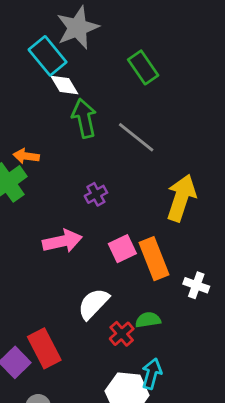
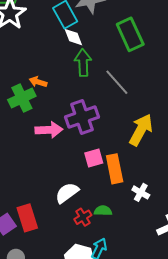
green rectangle: (143, 67) -> (130, 34), size x1.4
purple cross: (96, 194) -> (82, 117), size x2.0
pink arrow: (62, 241) -> (49, 130), moved

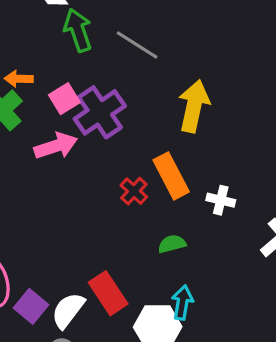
pink square: (94, 158) -> (64, 99), moved
white semicircle: (67, 193) -> (68, 310), moved
red cross: (83, 217) -> (134, 191), moved
red rectangle: (27, 218) -> (108, 293), moved

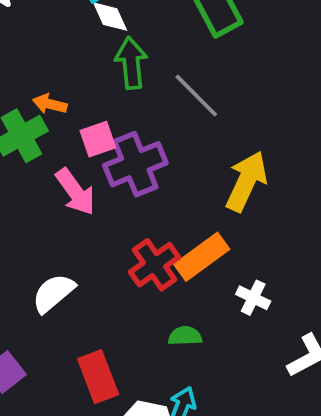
pink arrow: (56, 146) -> (75, 192), turned 60
orange rectangle: (171, 176) -> (202, 257), turned 69
red cross: (134, 191) -> (155, 265), size x1.5
white semicircle: (68, 310) -> (53, 293), moved

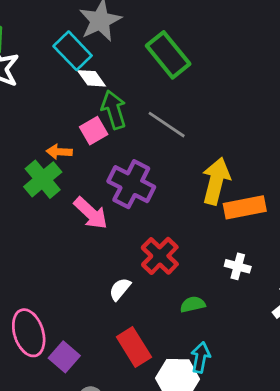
pink square: (98, 139) -> (94, 131), moved
purple cross: (135, 164) -> (131, 184), turned -30
orange rectangle: (202, 257) -> (245, 207), moved, turned 36
white semicircle: (53, 293) -> (120, 289), moved, size x0.7

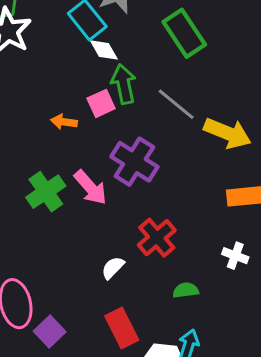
green cross: (43, 179) -> (46, 192), moved
yellow arrow: (216, 181) -> (227, 133), moved, turned 93

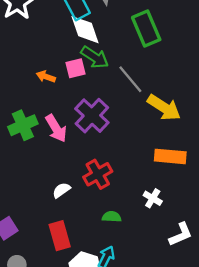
white diamond: (104, 50) -> (85, 30), size x1.5
green arrow: (124, 84) -> (95, 57), turned 124

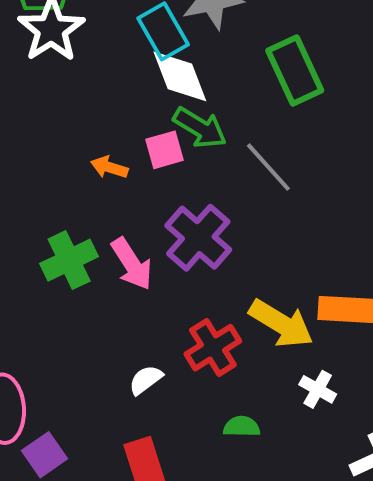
yellow arrow: (164, 108) -> (281, 324), moved

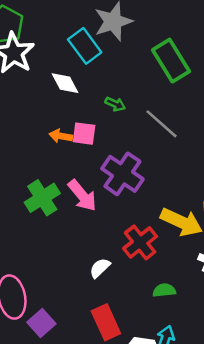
white diamond: (180, 76) -> (65, 83), moved, size x0.7
green arrow: (200, 128) -> (115, 104), size x0.6
pink square: (165, 150) -> (84, 134), moved, turned 30

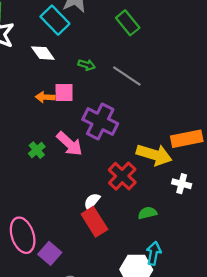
green rectangle: (171, 61) -> (128, 23), size x0.7
green cross: (42, 198) -> (37, 150), size x0.6
red rectangle: (106, 322) -> (94, 222), moved

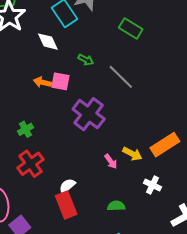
green rectangle: (128, 23) -> (131, 28), turned -30
orange rectangle: (187, 139) -> (165, 145), turned -32
pink arrow: (69, 144) -> (111, 161), moved, size x0.6
yellow arrow: (154, 155) -> (132, 154), size x0.6
red cross: (122, 176) -> (31, 164), moved

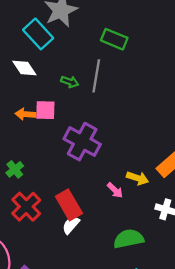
gray line: (121, 77) -> (96, 76), moved, turned 64
red rectangle: (66, 205) -> (69, 205), moved
green semicircle: (116, 206) -> (129, 239), size x1.5

